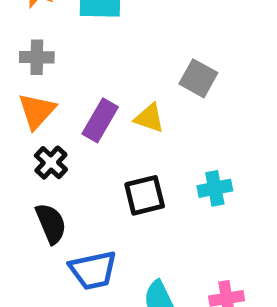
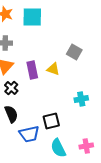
purple rectangle: (100, 120) -> (32, 70), turned -42
black square: (145, 195) -> (51, 121), moved

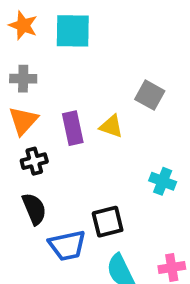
black cross: (11, 88) -> (34, 161), turned 32
cyan cross: (81, 99) -> (163, 181), turned 32

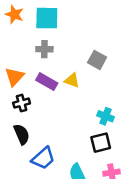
gray cross: (23, 79) -> (44, 49), moved
purple rectangle: (73, 128) -> (47, 82), turned -48
black square: (108, 222) -> (101, 143), moved
blue trapezoid: (67, 245) -> (43, 158), turned -30

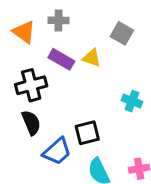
orange triangle: (14, 77) -> (24, 32), moved, turned -36
black cross: (22, 103) -> (31, 85), size x1.5
black square: (101, 143) -> (87, 133), moved

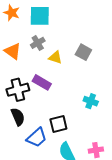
gray cross: (59, 20) -> (38, 43), turned -32
yellow triangle: (92, 58) -> (55, 57), moved
purple rectangle: (61, 59) -> (42, 82), moved

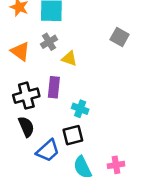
gray square: (83, 52) -> (120, 37), moved
purple rectangle: (42, 82) -> (54, 87), turned 66
cyan cross: (91, 101) -> (80, 109), moved

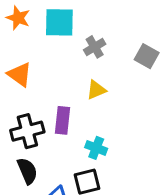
gray cross: (49, 42) -> (95, 47), moved
yellow triangle: (69, 59) -> (96, 90), moved, turned -42

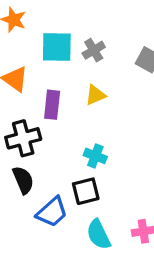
cyan square: (59, 22) -> (57, 47), moved
purple rectangle: (63, 120) -> (52, 105), moved

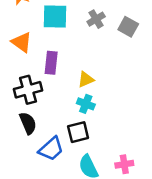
gray cross: (94, 50) -> (96, 19), moved
yellow triangle: (95, 95) -> (86, 79), moved

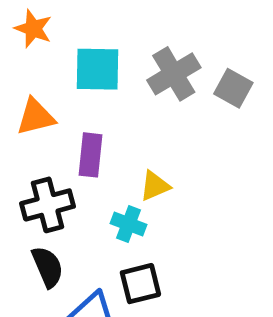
gray cross: (96, 19) -> (174, 74), size x1.5
orange triangle: (22, 42) -> (36, 117), turned -50
cyan cross: (86, 104) -> (129, 224), moved

